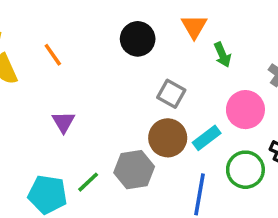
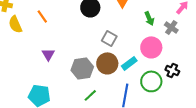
green arrow: (222, 55) -> (149, 18), moved
gray hexagon: (134, 170) -> (82, 68), moved
green line: (88, 182) -> (90, 95), moved

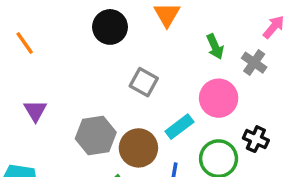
brown circle: (107, 63) -> (138, 148), moved

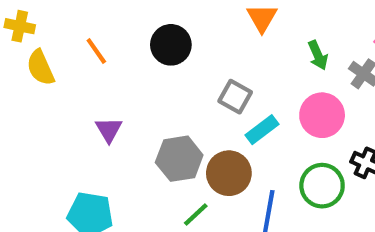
black circle: (110, 27) -> (171, 45), moved
cyan rectangle: (179, 127) -> (262, 130), moved

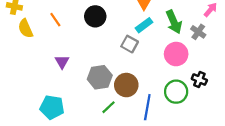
green arrow: (318, 55) -> (174, 22), size x1.5
cyan rectangle: (262, 130) -> (144, 25), moved

